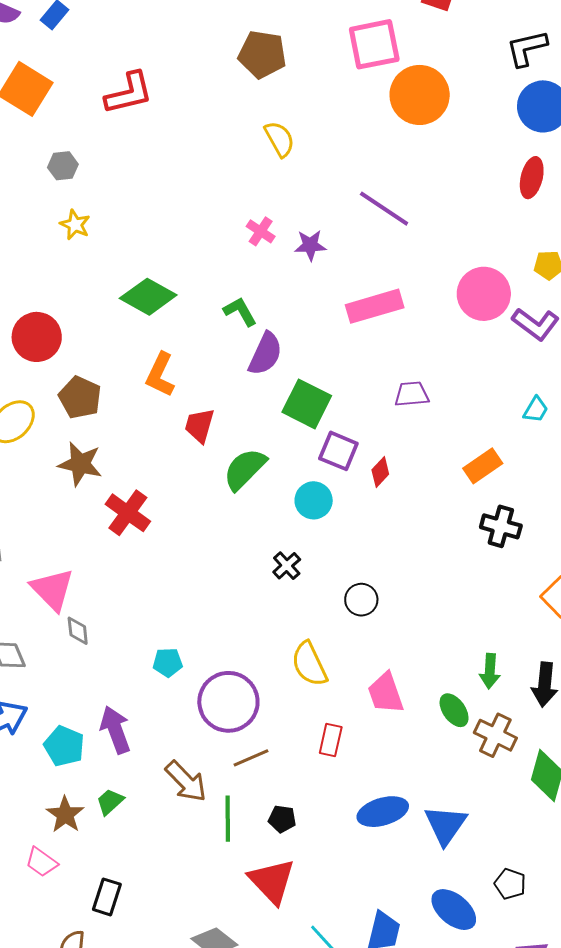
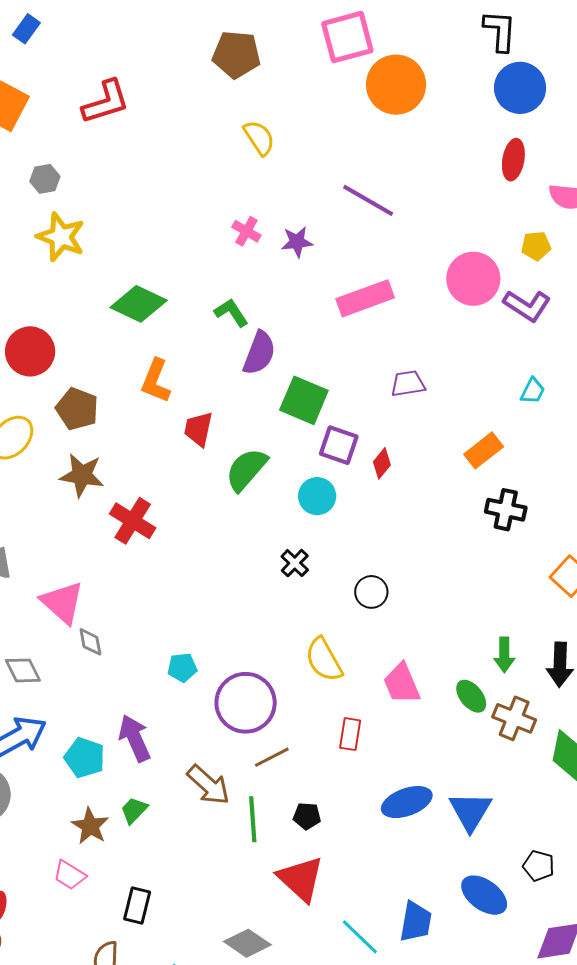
black L-shape: (527, 48) -> (500, 31), turned 111
yellow star: (75, 225) -> (61, 237), size x1.6

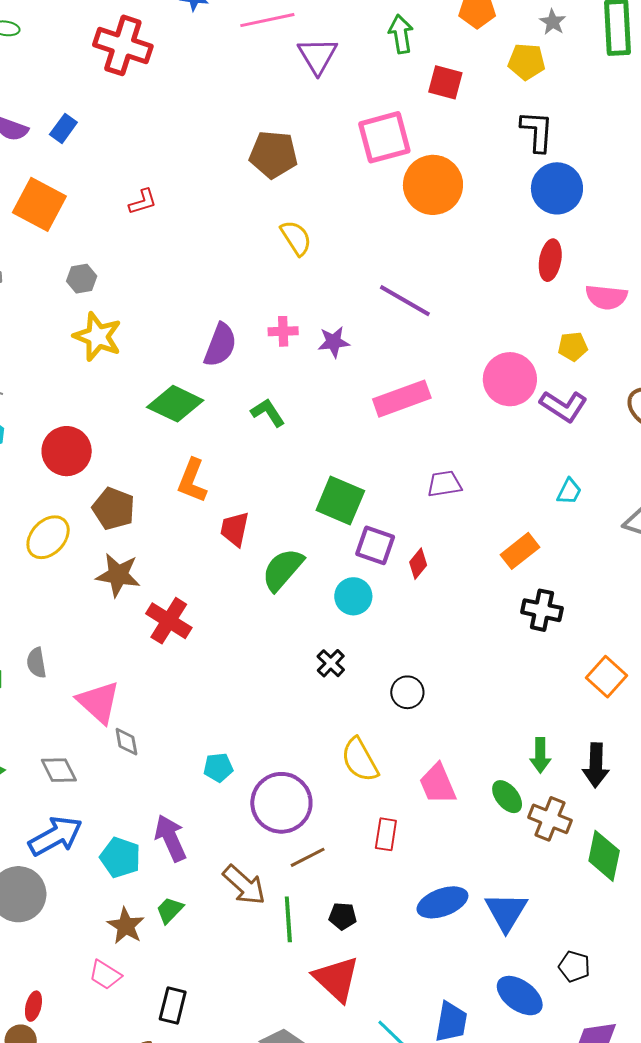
red L-shape: (106, 102) -> (143, 202), size x0.6
pink cross: (246, 231) -> (283, 331), turned -32
purple semicircle: (259, 353) -> (220, 345), moved

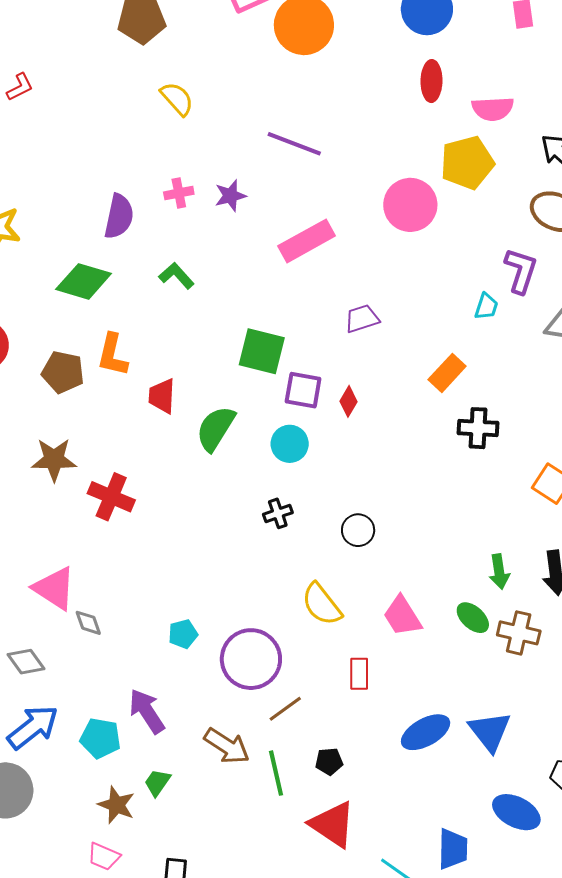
yellow pentagon: (573, 346) -> (467, 163), size x1.8
purple L-shape: (564, 406) -> (521, 271), moved, turned -96
brown pentagon: (114, 509) -> (63, 372), moved
black cross: (331, 663) -> (278, 513), turned 36

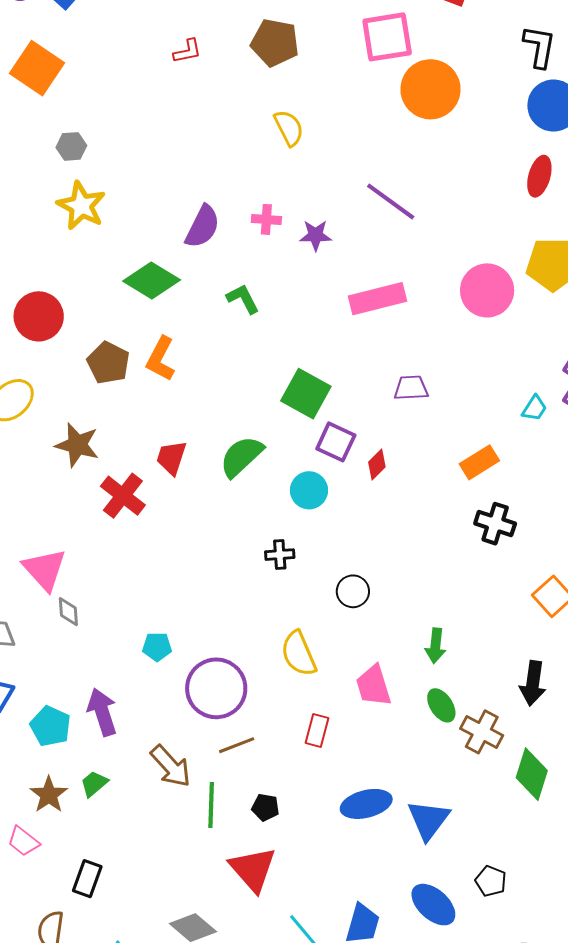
red L-shape: (20, 87) -> (187, 51), moved
red trapezoid: (162, 396) -> (171, 458), moved
green arrow: (499, 572) -> (435, 646), moved

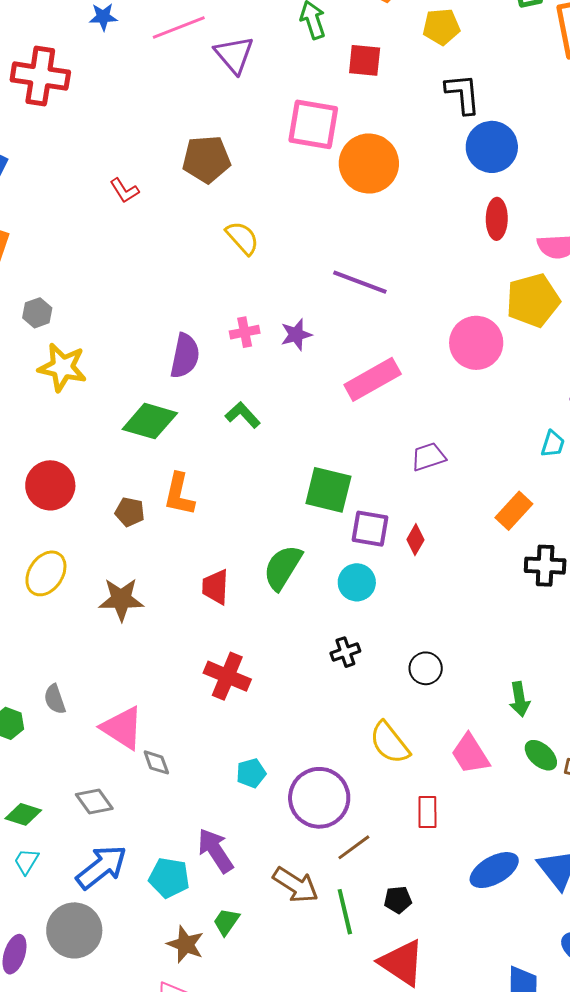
pink square: (387, 37) -> (313, 124), turned 34
red L-shape: (187, 51) -> (124, 191), turned 84
brown pentagon: (108, 363) -> (130, 512), size x0.7
red cross: (123, 496) -> (227, 676), moved

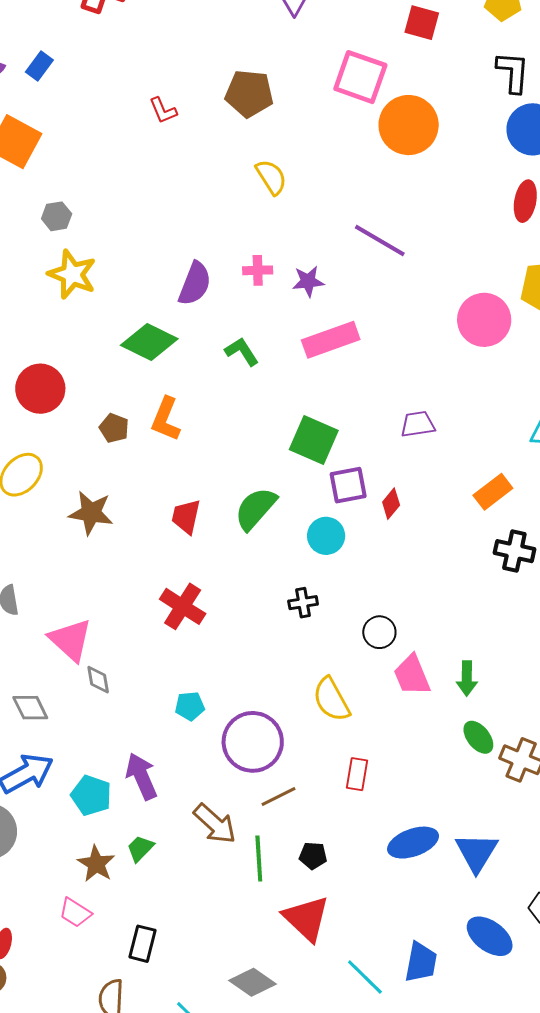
pink rectangle: (373, 379) -> (331, 340), moved
purple square: (370, 529) -> (348, 485), turned -30
pink trapezoid: (470, 754) -> (412, 675), moved

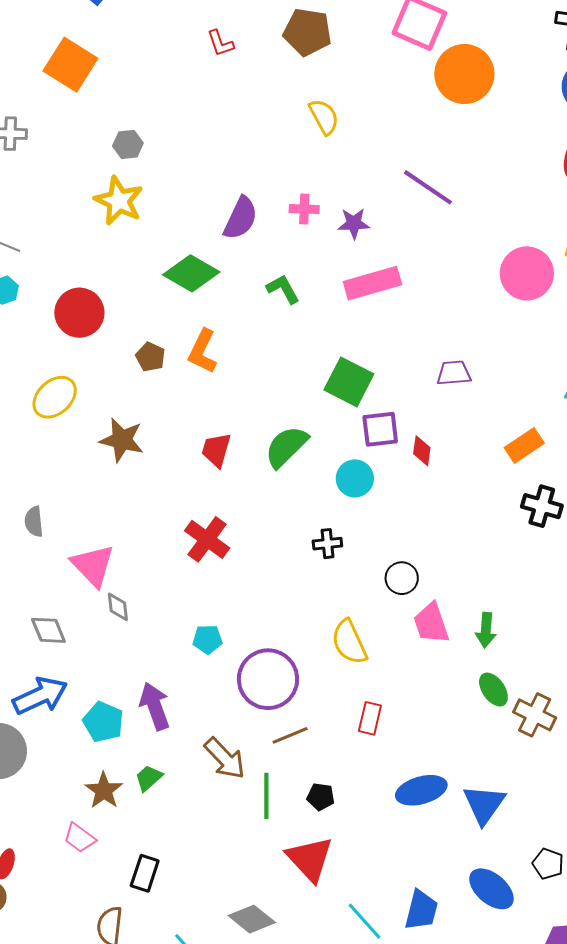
gray hexagon: (57, 216) -> (128, 144), moved
red diamond: (391, 504) -> (422, 451), turned -36

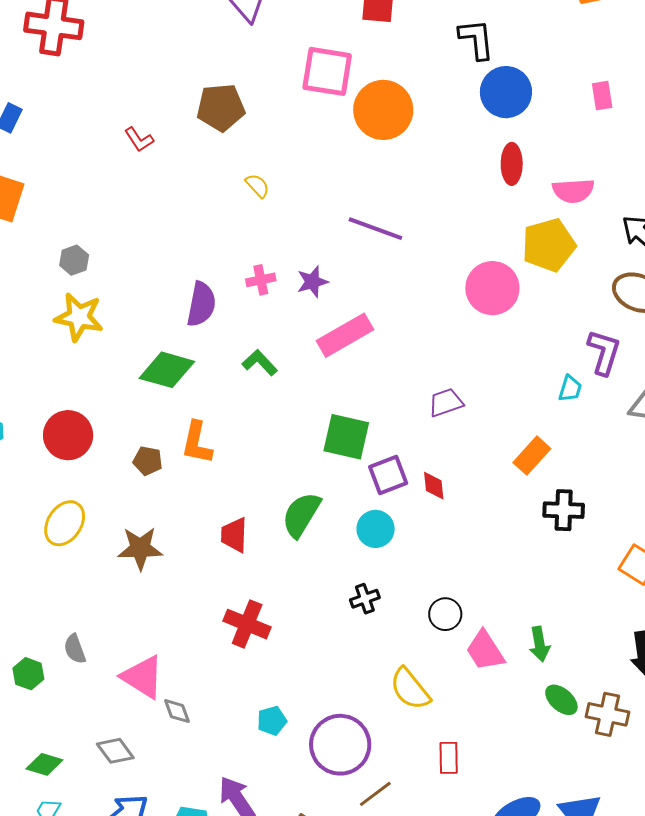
yellow semicircle: (324, 117) -> (257, 186), size x0.7

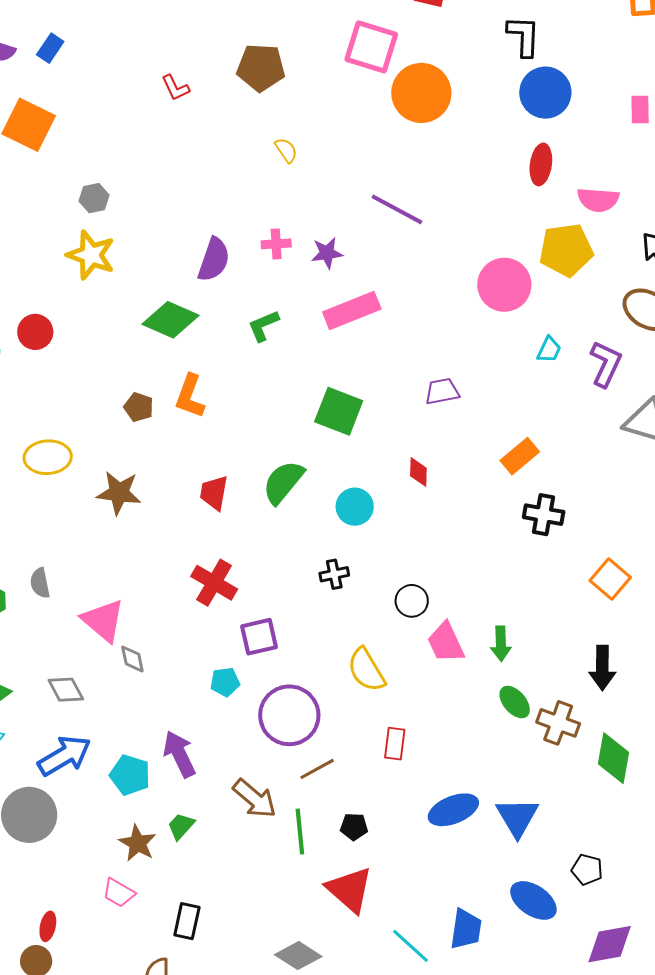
green L-shape: (260, 363) -> (263, 326), turned -78
cyan trapezoid: (570, 389) -> (549, 350), moved
red circle: (68, 435) -> (35, 332), moved, size x0.7
purple square: (388, 475) -> (259, 637), moved
yellow ellipse: (65, 523) -> (48, 457), turned 45

